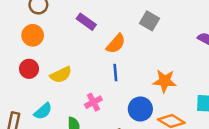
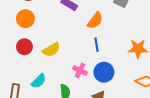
pink cross: (93, 102) -> (80, 71), turned -32
blue circle: (140, 109) -> (104, 72), moved

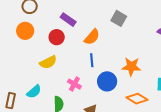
red circle: (24, 47) -> (57, 37), moved
blue circle: (104, 72) -> (107, 81), moved

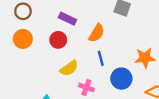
yellow semicircle: (48, 62) -> (69, 68), moved

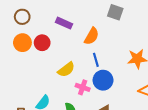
red circle: (58, 40) -> (42, 43), moved
blue circle: (121, 79) -> (103, 80), moved

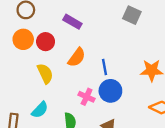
orange semicircle: (92, 36) -> (77, 57), moved
yellow semicircle: (66, 70) -> (45, 74), moved, turned -84

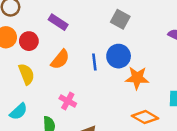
blue line: (105, 67) -> (94, 62), moved
blue circle: (110, 91) -> (119, 56), moved

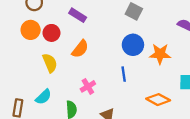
blue line: (94, 62) -> (124, 74), moved
orange star: (137, 78) -> (160, 54), moved
pink cross: (68, 101) -> (88, 86), turned 32

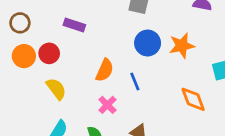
orange semicircle: (80, 49) -> (105, 70), moved
blue line: (124, 74) -> (135, 82), moved
orange diamond: (158, 100) -> (193, 99), turned 55

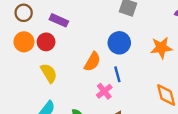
purple rectangle: (74, 25) -> (59, 20), moved
blue circle: (148, 43) -> (119, 43), moved
pink cross: (107, 105) -> (104, 91), moved

